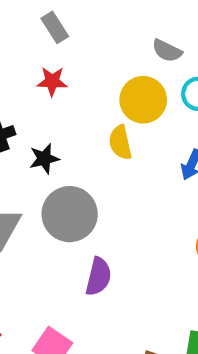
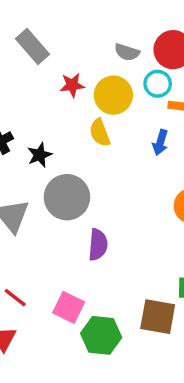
gray rectangle: (55, 27) -> (33, 47), size x1.4
red star: (52, 81) -> (72, 85), moved

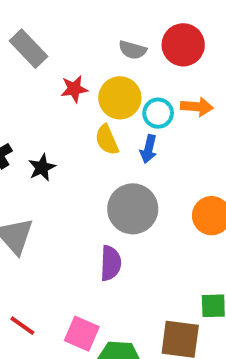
cyan circle: (158, 84) -> (158, 113), moved
blue arrow: (160, 142) -> (149, 149), moved
gray circle: (67, 197) -> (133, 209), moved

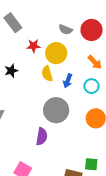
orange arrow: (197, 107) -> (95, 62), turned 35
cyan circle: (158, 113) -> (91, 86), moved
black star: (42, 167) -> (11, 71), moved

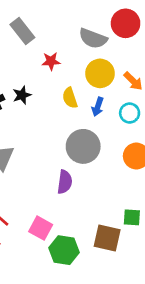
gray semicircle: (65, 30) -> (93, 38), size x1.5
red circle: (92, 30) -> (126, 23), moved
yellow circle: (56, 53) -> (100, 73), moved

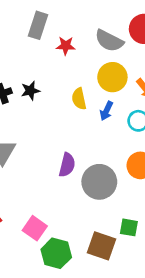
gray rectangle: (22, 31) -> (38, 25), turned 50
red star: (51, 61) -> (66, 46), moved
gray circle: (83, 146) -> (99, 182), moved
purple semicircle: (65, 182) -> (67, 165), moved

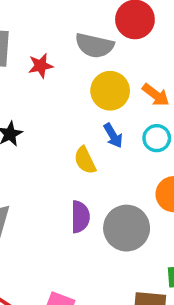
yellow semicircle: (79, 99) -> (85, 160), moved
blue arrow: (106, 111) -> (113, 136), turned -42

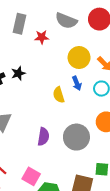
gray semicircle: (94, 45) -> (66, 21), moved
purple semicircle: (80, 217) -> (43, 137), moved

